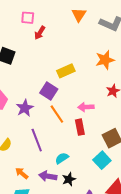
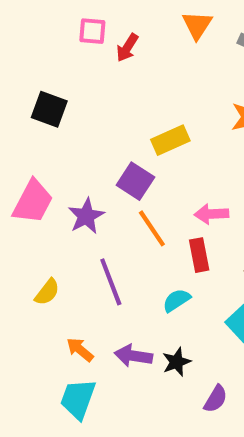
red arrow: (40, 33) -> (127, 48), moved
cyan semicircle: (62, 158) -> (177, 300), moved

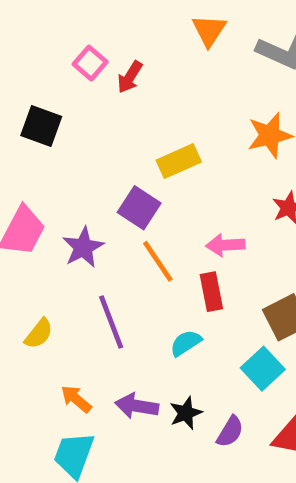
pink square: (92, 31) -> (90, 63), moved, turned 36
red arrow: (127, 48) -> (130, 77), moved
purple semicircle: (216, 399) -> (230, 432), moved

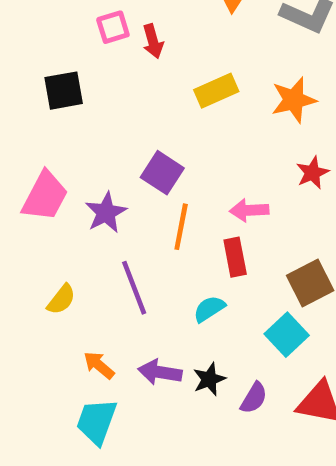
pink square: (90, 63) -> (113, 27), turned 32
red arrow: (130, 77) -> (153, 41), turned -48
black square: (41, 126) -> (64, 91), turned -30
yellow rectangle: (179, 161) -> (216, 91), moved
orange line: (158, 261) -> (181, 227), turned 45

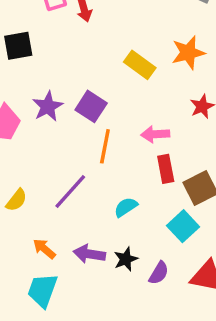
yellow rectangle: (216, 91) -> (140, 65), moved, turned 60
purple star: (106, 213) -> (48, 106), moved
red rectangle: (235, 257) -> (166, 169), moved
purple line: (134, 288) -> (70, 191), turned 63

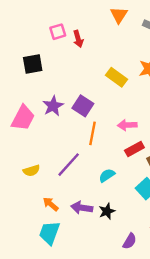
red rectangle: (166, 169) -> (134, 149), turned 72
yellow semicircle: (16, 200) -> (31, 171), turned 35
purple semicircle: (159, 273) -> (130, 241), moved

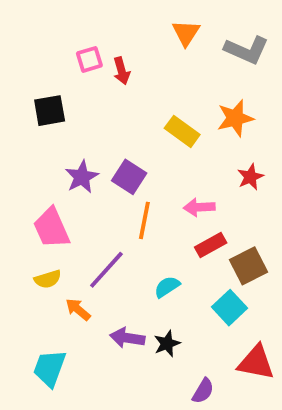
pink trapezoid: (23, 118) -> (51, 228), moved, turned 128
orange arrow: (51, 204) -> (78, 309), moved
cyan trapezoid: (49, 233) -> (50, 368), moved

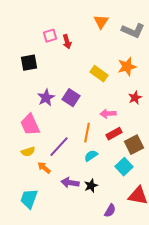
orange line: (144, 220) -> (87, 133), moved

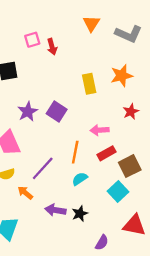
yellow rectangle: (99, 74) -> (89, 84), turned 42

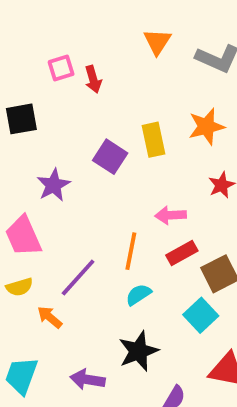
purple square: (57, 112) -> (110, 157), moved
purple arrow: (55, 210) -> (87, 380), moved
black star: (80, 214) -> (138, 351), size x1.5

